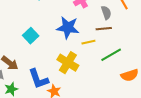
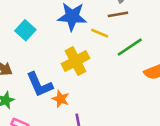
yellow line: (88, 42) -> (100, 33), turned 40
yellow cross: (68, 63) -> (75, 61), turned 35

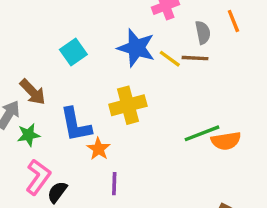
yellow line: (100, 33) -> (170, 59), moved
green line: (130, 47) -> (202, 133), moved

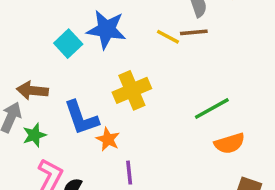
blue star: (136, 48) -> (106, 29), moved
brown arrow: (33, 92) -> (32, 90), turned 148
orange semicircle: (226, 141) -> (230, 143), moved

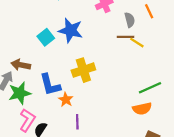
yellow line: (168, 37) -> (137, 43), moved
green line: (212, 108) -> (150, 88), moved
green star: (34, 135) -> (20, 93), size x1.5

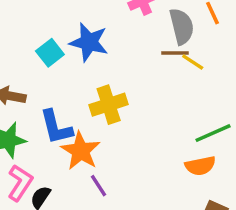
gray semicircle: (130, 20) -> (182, 26), size x1.5
orange star: (66, 100) -> (81, 151), size x1.6
purple line: (77, 122) -> (98, 186), turned -32

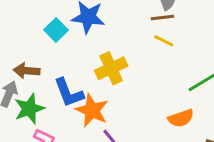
yellow line: (193, 62) -> (164, 41), moved
orange semicircle: (200, 166) -> (181, 118), moved

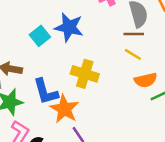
yellow cross: (111, 68) -> (85, 74), turned 36
orange semicircle: (181, 118) -> (146, 80), moved

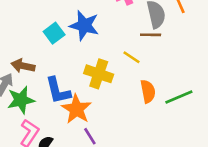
yellow line: (133, 54) -> (131, 57), moved
orange semicircle: (146, 80) -> (148, 91), moved, turned -90

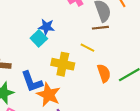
blue star: (84, 25) -> (46, 27), size x0.7
cyan square: (54, 33) -> (39, 38), moved

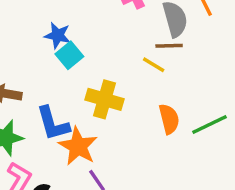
blue star: (46, 27) -> (58, 35), moved
yellow line: (87, 48) -> (154, 65), moved

